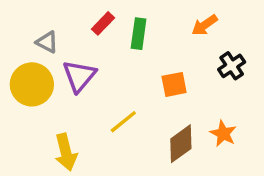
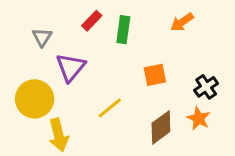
gray triangle: (47, 42) -> (42, 37), turned 35
black cross: (232, 66) -> (206, 87), moved
yellow circle: (32, 84) -> (35, 99), moved

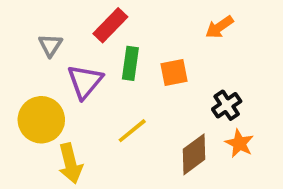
red rectangle: (92, 21) -> (110, 25), size x1.4
green rectangle: (123, 30) -> (130, 63), moved
orange square: (155, 75) -> (174, 72), moved
black cross: (206, 87) -> (227, 105), moved

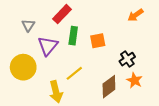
orange arrow: (219, 27) -> (136, 15), moved
yellow arrow: (70, 163) -> (56, 92), moved

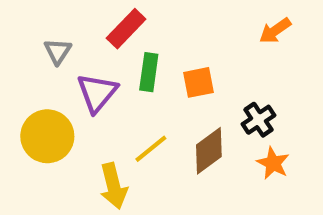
brown diamond: (109, 87) -> (209, 151), moved

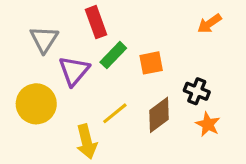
red rectangle: (126, 29) -> (96, 22), turned -64
gray triangle: (58, 51) -> (44, 39), size x1.4
green rectangle: (149, 72) -> (113, 55), turned 36
black cross: (259, 120) -> (197, 91), turned -35

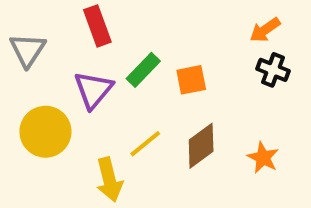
red rectangle: (96, 22) -> (97, 26), moved
gray triangle: (44, 39) -> (28, 50), moved
black cross: (197, 91) -> (273, 70), moved

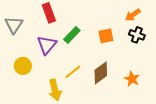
orange square: (191, 80) -> (106, 36), moved
yellow circle: (45, 132) -> (23, 66), size x0.7

